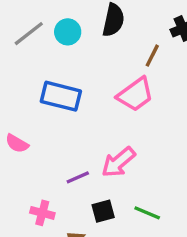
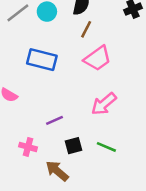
brown line: (152, 56) -> (86, 29), moved
pink arrow: (118, 162) -> (104, 104), moved

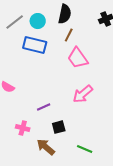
pink trapezoid: (98, 58) -> (78, 58), turned 90
blue rectangle: (42, 60) -> (35, 45), moved
green line: (106, 147) -> (85, 149), moved

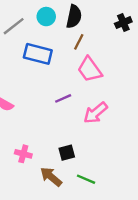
cyan circle: (38, 21) -> (46, 17), moved
purple line: (44, 107) -> (63, 98), moved
green line: (85, 149) -> (86, 179), moved

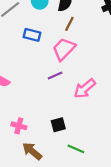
blue rectangle: (38, 54) -> (32, 35), size x0.7
pink trapezoid: (90, 70) -> (64, 49), moved, turned 80
brown arrow: (51, 177) -> (32, 151), moved

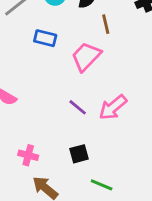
brown line: (69, 24) -> (106, 24), moved, turned -40
purple line: (55, 75) -> (78, 107), moved, turned 64

